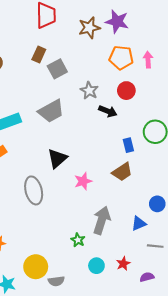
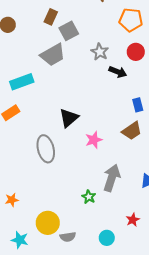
gray trapezoid: (51, 111) -> (53, 55), moved
cyan circle: (96, 266) -> (107, 238), moved

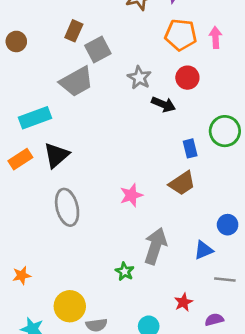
black triangle: (69, 118) -> (56, 155), moved

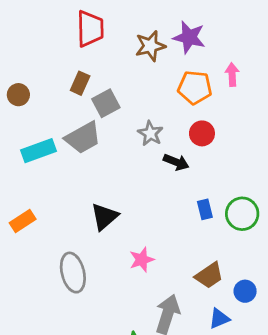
pink arrow: (216, 37) -> (232, 75), moved
cyan rectangle: (35, 118) -> (38, 151), moved
green circle: (225, 131) -> (242, 214), moved
black triangle: (56, 155) -> (104, 217), moved
brown trapezoid: (182, 183) -> (209, 275), moved

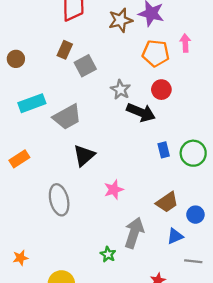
gray trapezoid: (83, 138) -> (67, 117), moved
black arrow: (176, 162) -> (141, 112), size x1.4

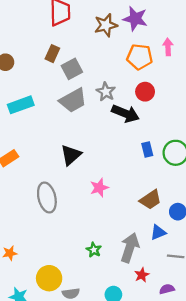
gray trapezoid: (67, 117) -> (73, 100), moved
gray arrow: (134, 233) -> (130, 248), moved

